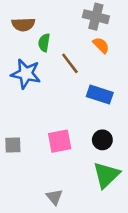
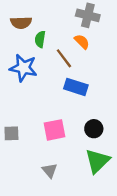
orange semicircle: (101, 45) -> (82, 42), moved
blue rectangle: (100, 94) -> (76, 87), moved
gray triangle: (54, 197) -> (50, 170), moved

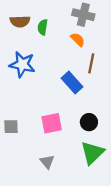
green semicircle: (40, 39) -> (43, 27), moved
brown line: (64, 58) -> (91, 63), moved, turned 48
blue rectangle: (76, 87) -> (72, 83), turned 30

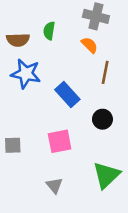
brown semicircle: (20, 21) -> (18, 40), moved
blue rectangle: (72, 83) -> (67, 94), moved
black circle: (89, 122) -> (102, 119), moved

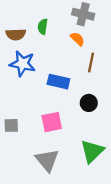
blue rectangle: (67, 94) -> (58, 82), turned -35
gray triangle: (54, 185) -> (47, 160), size x1.6

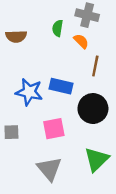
green semicircle: (43, 27) -> (58, 28), moved
blue star: (22, 64) -> (29, 92), moved
black circle: (89, 103) -> (93, 109), size x1.6

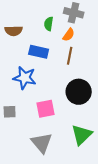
orange semicircle: (81, 41) -> (69, 35), turned 80
brown line: (95, 66) -> (70, 56), moved
blue rectangle: (61, 86) -> (39, 52), moved

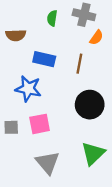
green semicircle: (49, 24) -> (52, 18), moved
orange semicircle: (69, 35) -> (96, 37), moved
pink square: (46, 109) -> (40, 124), moved

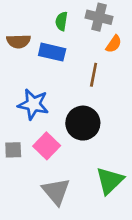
blue rectangle: (44, 59) -> (52, 52), moved
black circle: (90, 105) -> (83, 123), moved
pink square: (40, 124) -> (47, 146), turned -35

